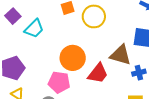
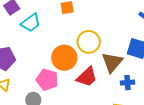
yellow circle: (94, 16) -> (89, 42), moved
brown triangle: (121, 55) -> (112, 62), turned 45

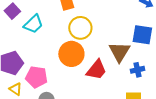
yellow circle: (89, 42) -> (80, 28), moved
pink pentagon: (47, 80) -> (36, 77), moved

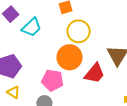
pink pentagon: (36, 77) -> (52, 80), moved

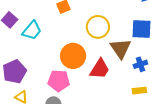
yellow circle: (79, 31) -> (98, 27), moved

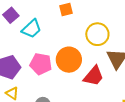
pink pentagon: (59, 81) -> (41, 64), moved

